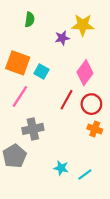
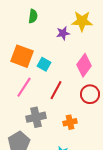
red line: (67, 100) -> (56, 90), moved
orange cross: (95, 129) -> (70, 122), moved, turned -32

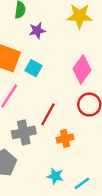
purple star: (63, 33) -> (37, 31), moved
red line: (56, 90) -> (48, 114), moved

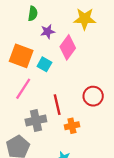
pink diamond: (82, 69) -> (68, 47), moved
red line: (48, 114) -> (57, 105), turned -42

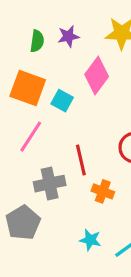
green semicircle: (33, 13) -> (37, 41), moved
purple star: (48, 32) -> (68, 36), moved
orange cross: (72, 126) -> (103, 191), turned 32

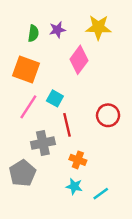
cyan square: (62, 101) -> (55, 98), moved
orange cross: (103, 191) -> (78, 160), moved

